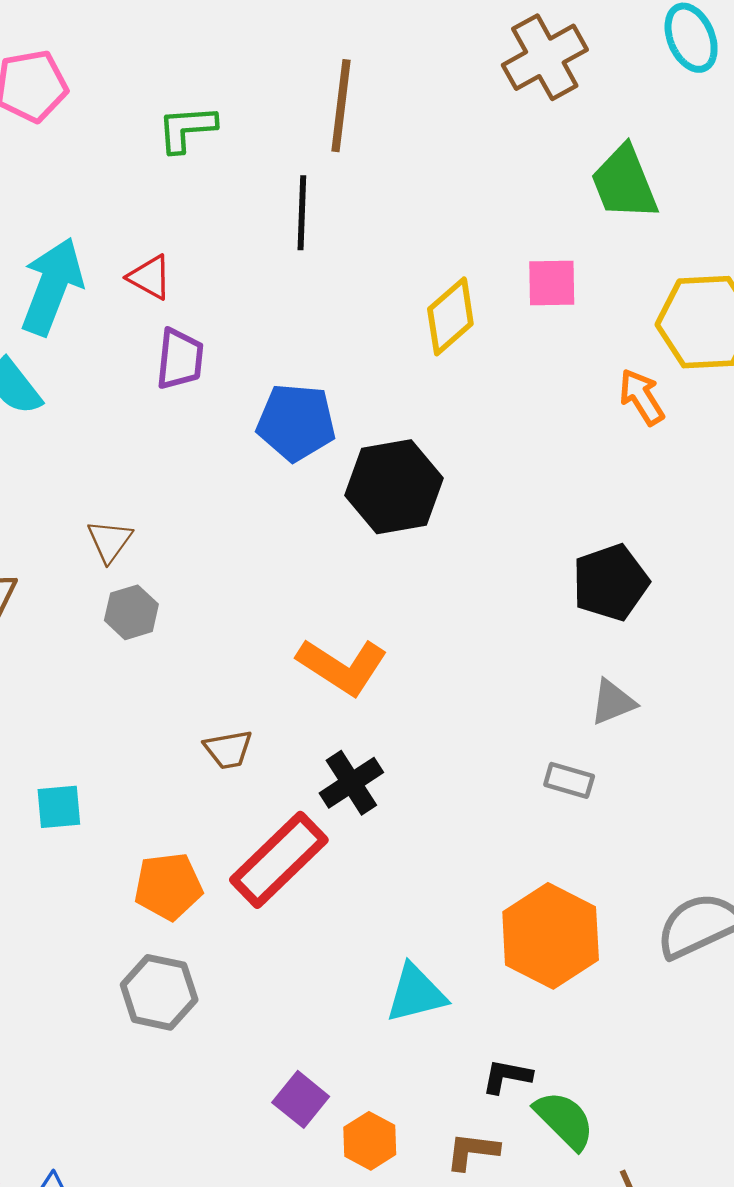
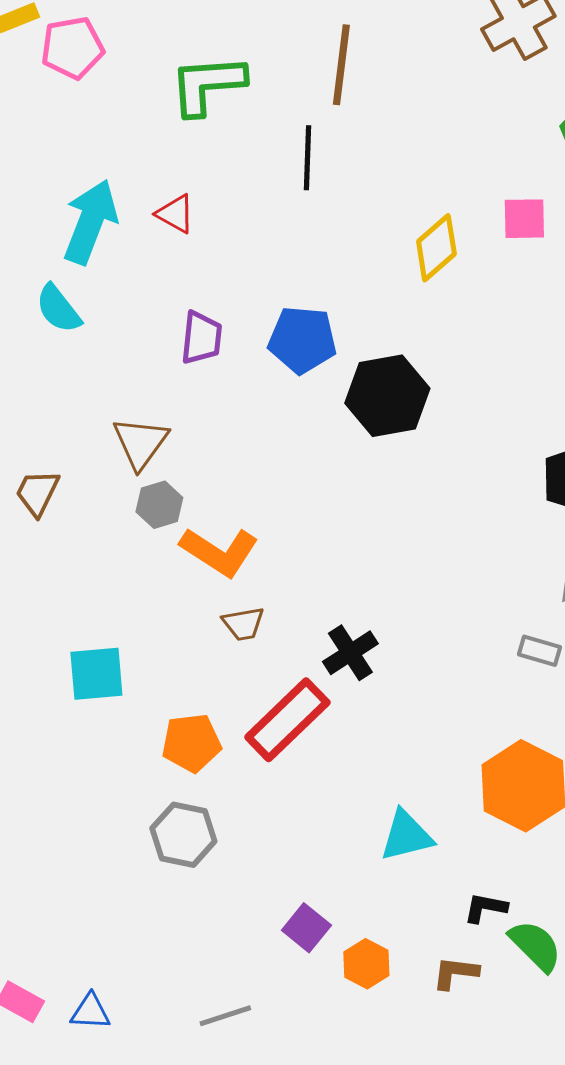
green L-shape: (187, 129) -> (207, 85), size x1.5
purple trapezoid: (180, 359) -> (201, 338), moved
brown triangle: (110, 541) -> (140, 443), size x1.4
orange L-shape: (342, 666) -> (219, 552), moved
cyan square: (59, 807) -> (96, 674), size x1.4

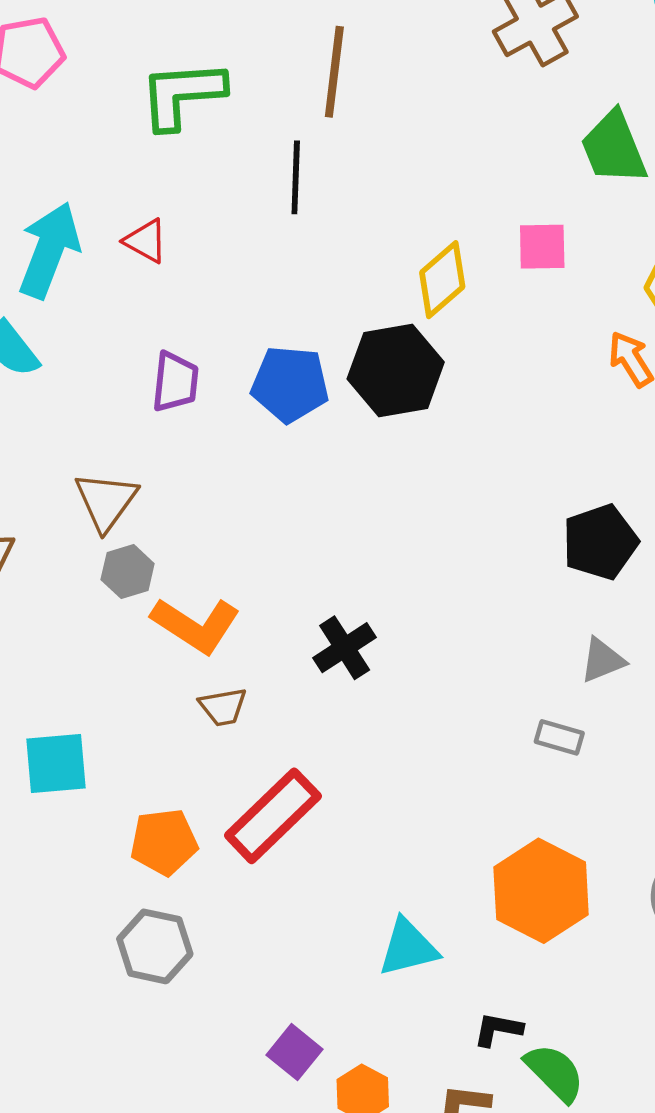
black hexagon: (387, 396) -> (396, 370), moved
black cross: (350, 653) -> (345, 648), moved

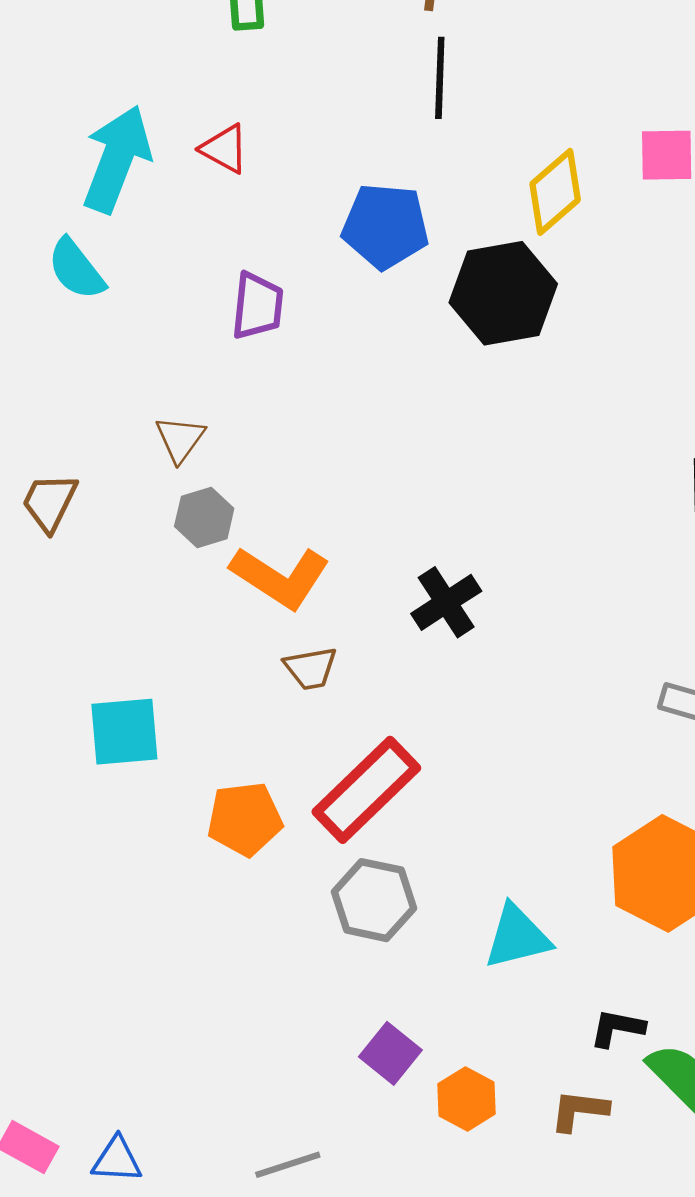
black line: (296, 177) -> (440, 78), moved
blue pentagon: (290, 384) -> (385, 226), moved
brown triangle: (106, 501) -> (180, 439), size x0.7
gray hexagon: (155, 946) -> (374, 900), moved

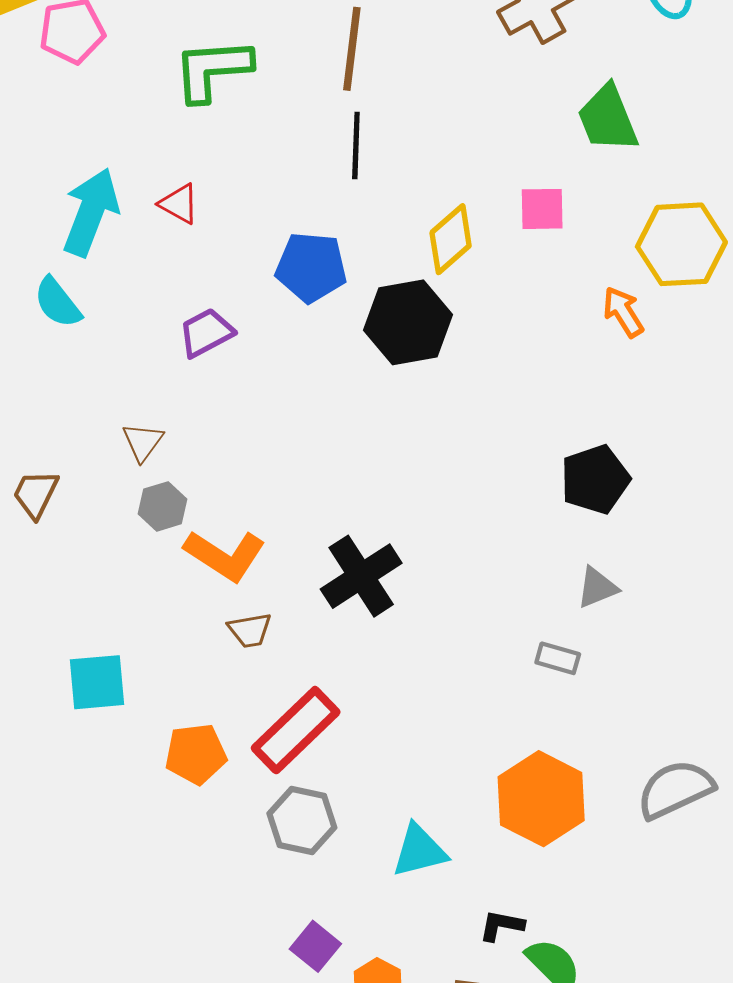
purple trapezoid: (257, 306) -> (206, 333), turned -124
black cross: (446, 602) -> (361, 576), size x1.4

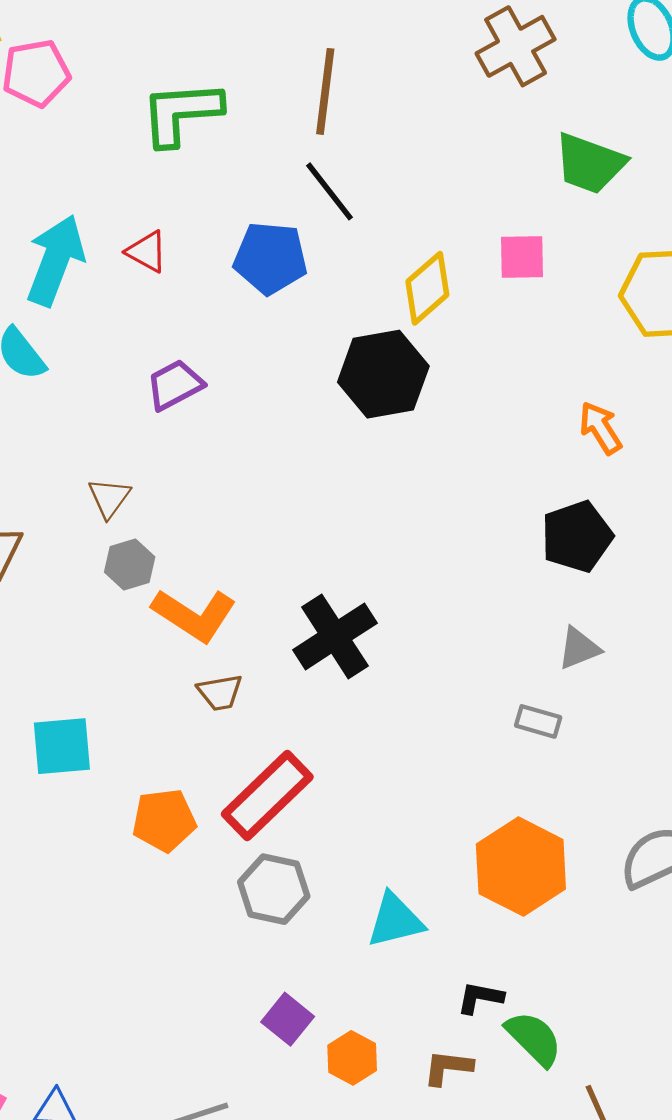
green trapezoid: (608, 119) -> (590, 163), turned -48
black line: (356, 146) -> (330, 191), turned -40
blue pentagon: (311, 267) -> (270, 258), moved
orange arrow: (623, 312) -> (600, 428), moved

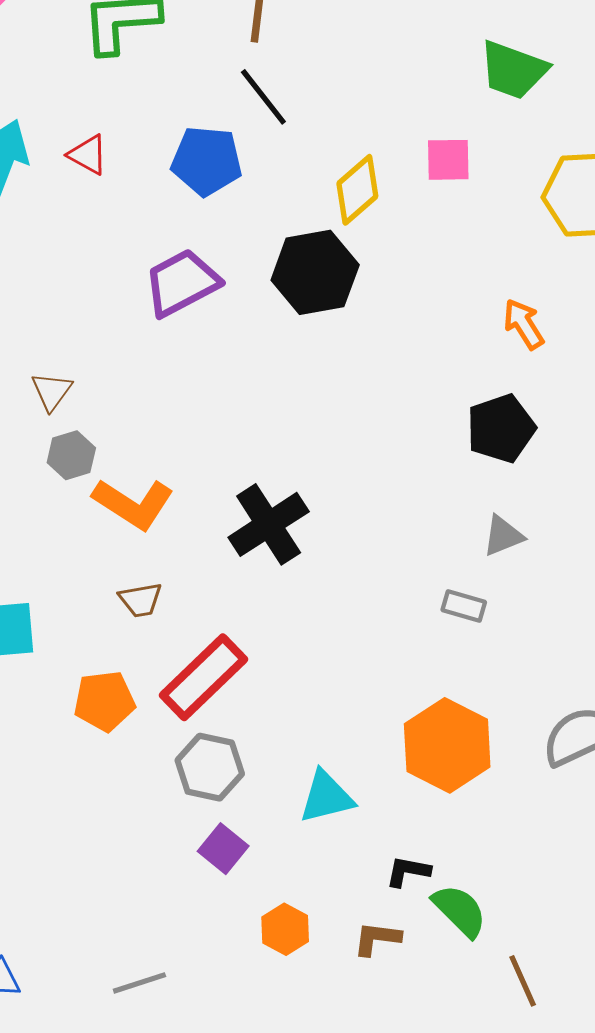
purple trapezoid: (175, 385) -> (182, 283), moved, size x1.4
brown trapezoid: (220, 692) -> (141, 600), moved
purple square: (288, 1019) -> (223, 849), moved

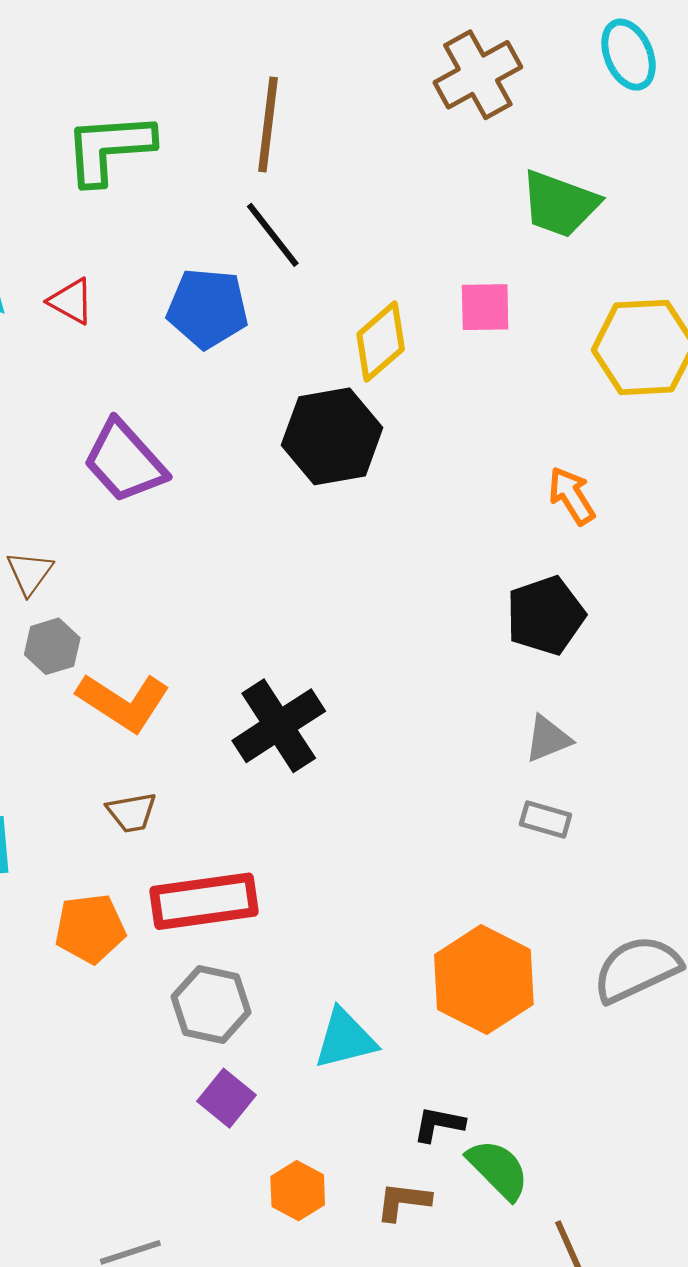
purple trapezoid: (182, 283) -> (125, 461), moved, turned -104
gray rectangle: (464, 606) -> (546, 819), moved
red rectangle: (204, 677) -> (204, 901), turned 36

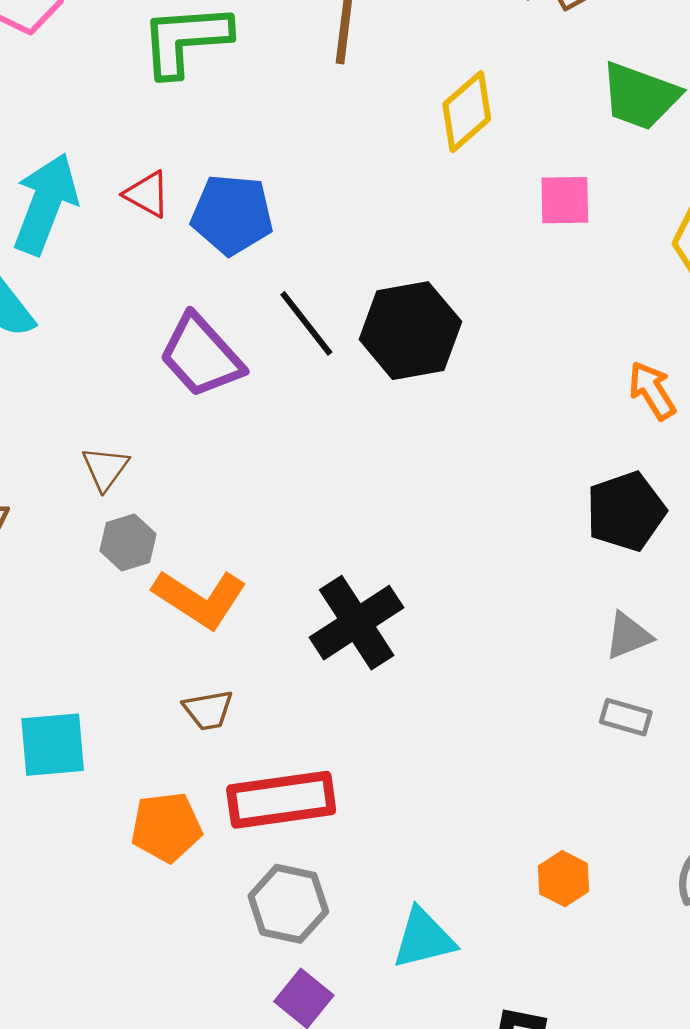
black line: (273, 235) -> (306, 323), moved
blue pentagon: (208, 308) -> (232, 215), moved
yellow diamond: (381, 342) -> (467, 112), moved
orange hexagon: (484, 980) -> (564, 879), size x0.5

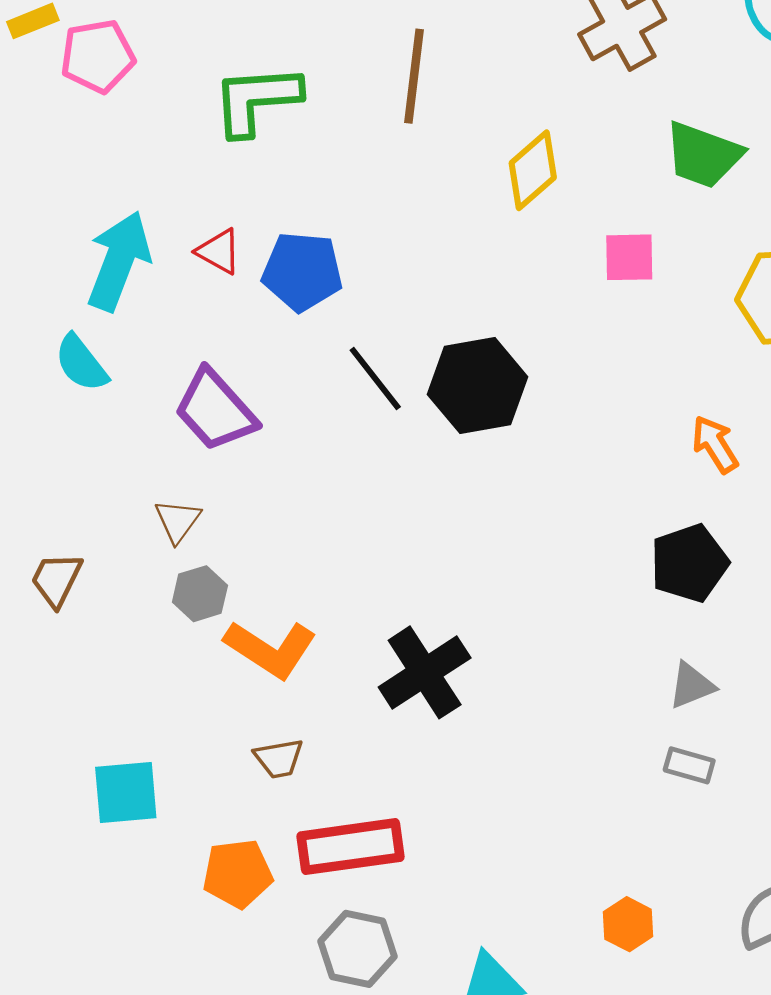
purple trapezoid: (201, 356) -> (215, 410), moved

